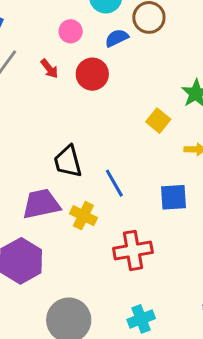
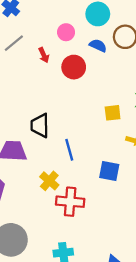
blue semicircle: (117, 38) -> (98, 46), turned 36
yellow square: (158, 121) -> (113, 113), turned 30
yellow cross: (83, 216) -> (49, 181), moved

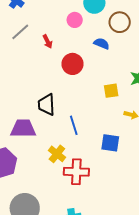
pink circle: (66, 32) -> (75, 20), moved
blue semicircle: (98, 46) -> (102, 44), moved
red circle: (74, 67) -> (73, 64), moved

